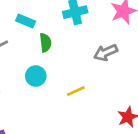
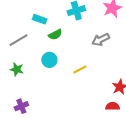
green semicircle: (45, 43) -> (55, 35), turned 72

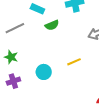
cyan circle: (49, 60) -> (44, 72), moved
purple cross: (21, 106) -> (13, 81), moved

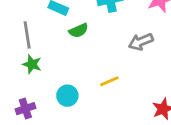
gray line: (15, 28) -> (27, 35), turned -72
green star: (11, 57) -> (32, 64), moved

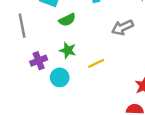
green star: (32, 64) -> (68, 50), moved
purple cross: (25, 109) -> (39, 61), moved

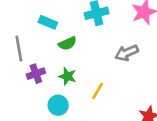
purple cross: (39, 61) -> (36, 74), moved
yellow line: (96, 63) -> (98, 91), turned -35

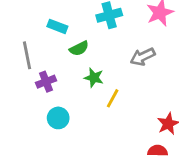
green star: (67, 76) -> (94, 78), moved
cyan circle: (58, 105) -> (58, 118), moved

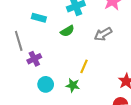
green semicircle: (79, 48) -> (67, 31), moved
green star: (94, 78) -> (73, 85), moved

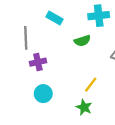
green star: (73, 85) -> (84, 107), moved

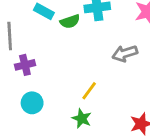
green semicircle: (82, 41) -> (70, 21), moved

